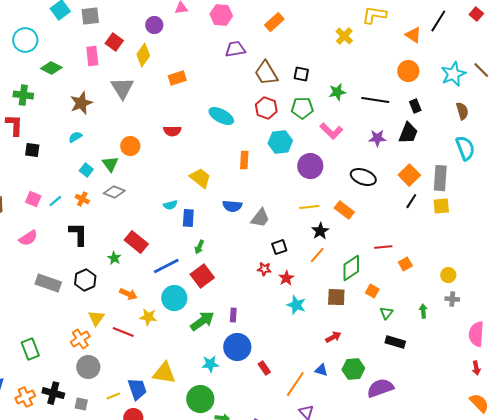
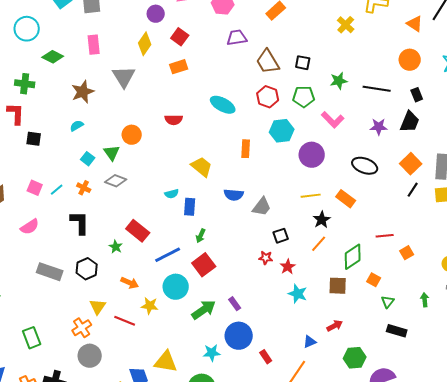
red square: (114, 42) -> (180, 37), moved
purple rectangle: (233, 315) -> (235, 304), turned -40
blue triangle: (321, 370) -> (310, 342), moved, turned -40

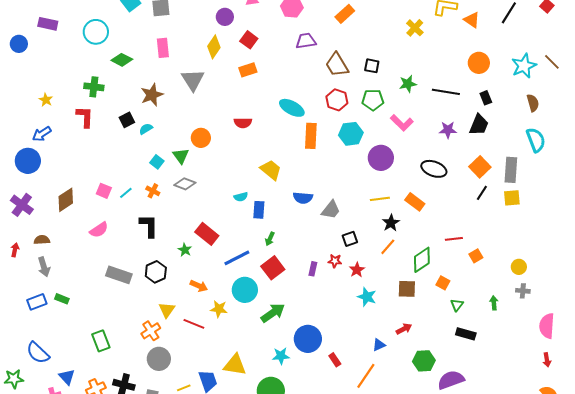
orange triangle: (415, 24) -> (472, 20), moved
black square: (34, 139) -> (127, 120), moved, turned -35
orange rectangle: (246, 149) -> (311, 136), moved, size x1.4
purple rectangle: (235, 304) -> (313, 269), moved, turned 48

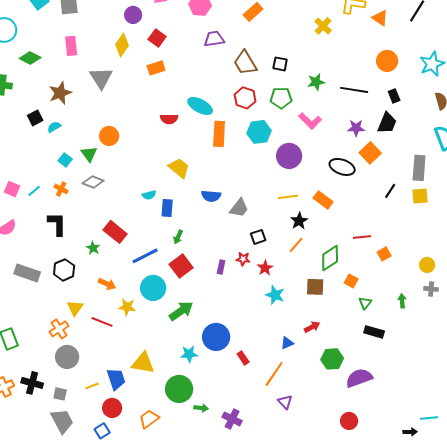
red semicircle: (243, 123) -> (169, 119), moved
orange square: (480, 167) -> (370, 153), moved

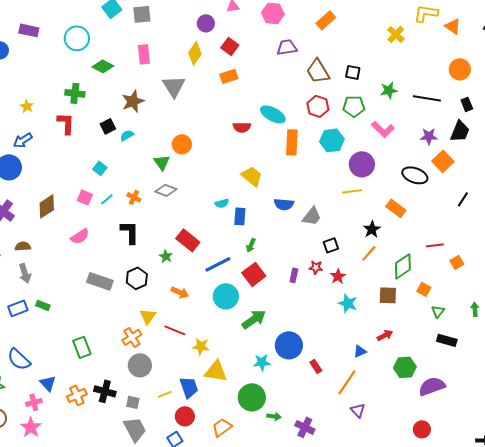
cyan square: (65, 160) -> (100, 168), moved
yellow line: (288, 197) -> (352, 191), moved
yellow star: (127, 307) -> (201, 346), moved

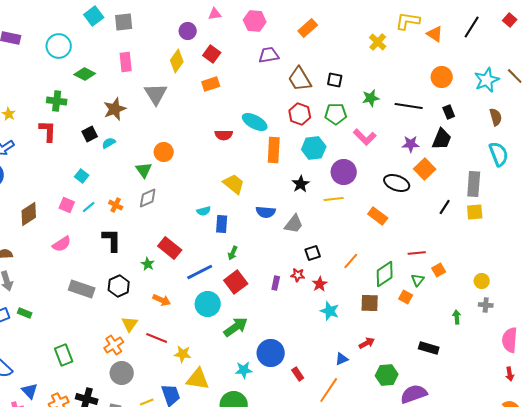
gray diamond: (166, 190) -> (148, 198), turned -45
black star: (372, 229) -> (301, 184), moved
green triangle: (438, 311) -> (418, 280), moved

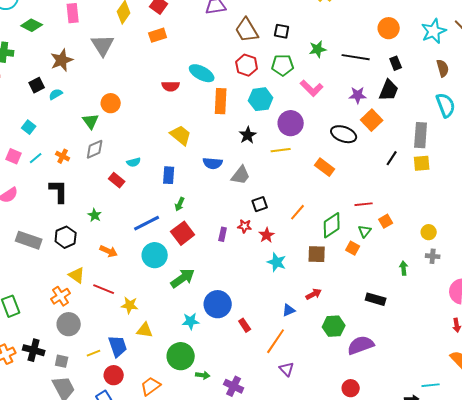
cyan semicircle: (204, 211) -> (134, 162), moved
red rectangle: (170, 248) -> (117, 180), moved, size x0.7
yellow triangle: (130, 324) -> (77, 275), turned -30
yellow triangle: (198, 379) -> (145, 330), size x0.7

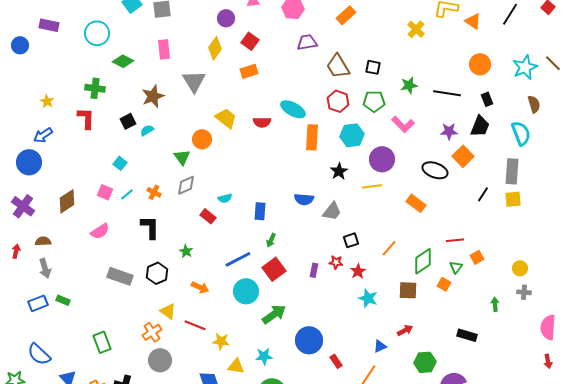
cyan semicircle: (446, 105) -> (521, 133), moved
yellow trapezoid: (181, 135) -> (226, 118), moved
cyan star: (191, 321) -> (264, 356), moved

